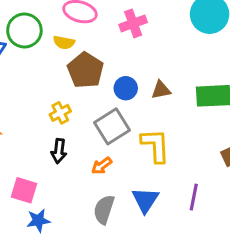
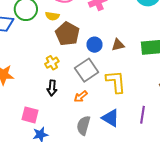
blue triangle: (145, 200) -> (111, 118), turned -30

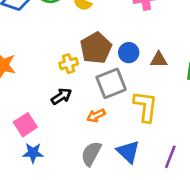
brown pentagon: (67, 34) -> (96, 48), moved
black arrow: (52, 88) -> (61, 96), turned -140
pink square: (30, 115) -> (25, 125), turned 30

